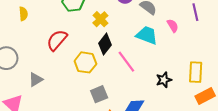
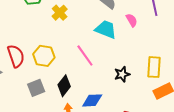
red semicircle: (57, 40) -> (16, 56), moved, turned 120
black diamond: (105, 44) -> (64, 86), moved
gray square: (99, 94) -> (36, 88), moved

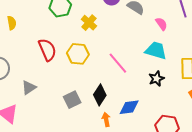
cyan trapezoid: (106, 29) -> (156, 50), moved
red semicircle: (16, 56) -> (47, 50), moved
yellow hexagon: (44, 56) -> (78, 54), moved

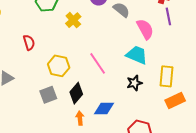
pink semicircle: (161, 24) -> (145, 29), size x1.5
red semicircle: (47, 50) -> (29, 42), size x0.7
yellow hexagon: (78, 54) -> (59, 66), moved

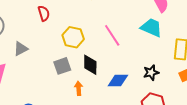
black star: (134, 83) -> (151, 73), moved
black diamond: (76, 93) -> (90, 65), turned -40
orange arrow: (80, 118) -> (79, 88), moved

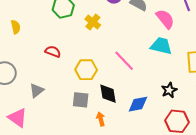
red semicircle: (44, 13) -> (53, 52), turned -42
gray square: (62, 66) -> (81, 100), turned 36

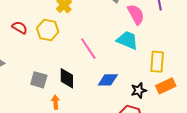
yellow hexagon: (86, 70) -> (48, 30), moved
black star: (169, 90) -> (139, 90), moved
blue diamond: (138, 104) -> (108, 80), moved

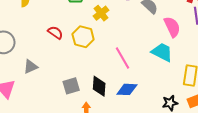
gray square: (39, 80) -> (71, 86), turned -36
blue diamond: (108, 80) -> (127, 89), moved

